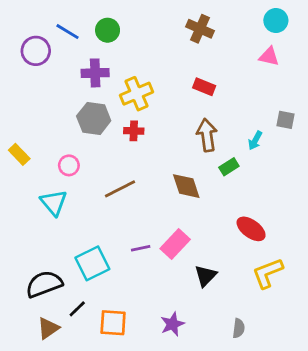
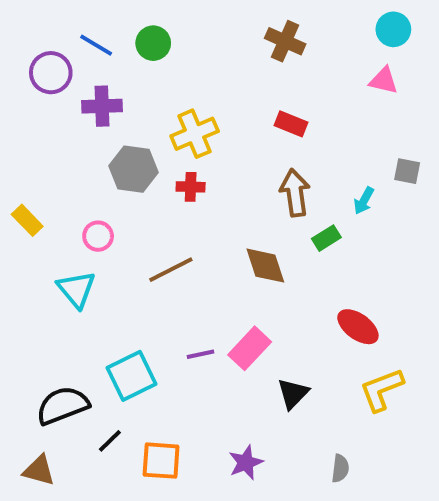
purple cross: (95, 73) -> (102, 106), moved
brown triangle: (48, 328) -> (39, 470), moved, turned 50

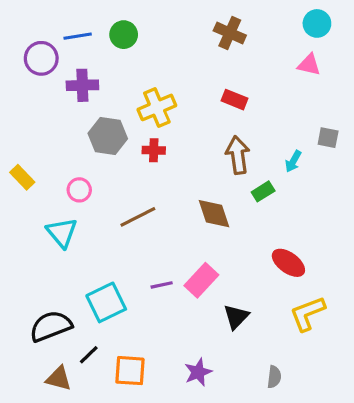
blue line: (96, 45) -> (78, 36), turned -40
brown triangle: (39, 470) -> (59, 379), moved

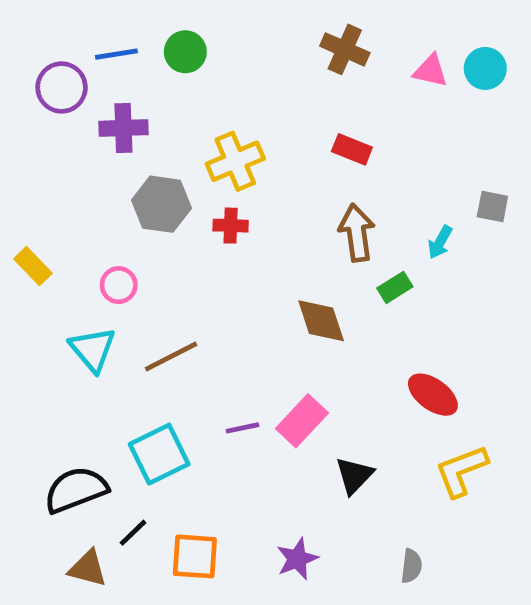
cyan circle: (317, 23) -> (485, 68), moved
pink triangle: (309, 65) -> (431, 71), moved
brown line: (138, 217) -> (171, 356), moved

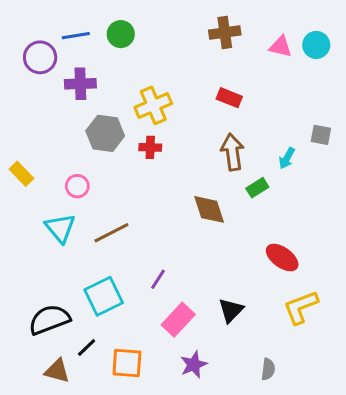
brown cross: (345, 49) -> (225, 33), turned -32
pink rectangle: (302, 421) -> (178, 320), moved
purple line: (242, 428) -> (158, 279), turned -45

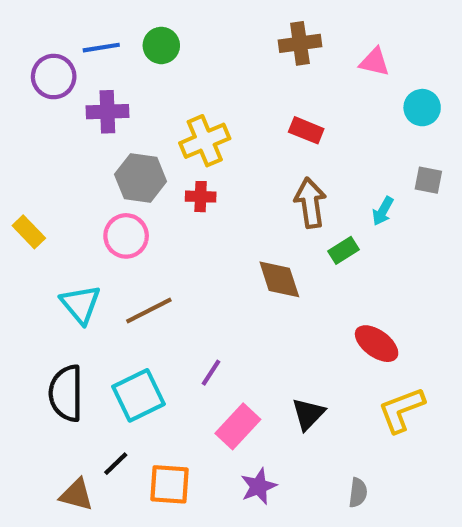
cyan circle: (316, 45) -> (422, 108), moved
pink circle: (77, 186) -> (126, 236), moved, size x1.4
black semicircle: (49, 320) -> (66, 393), moved, turned -69

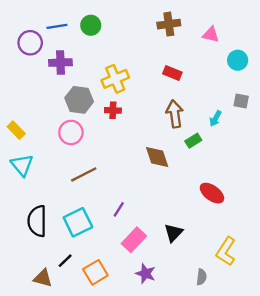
cyan triangle: (81, 304) -> (22, 165), moved
yellow L-shape: (401, 410) -> (226, 251), moved, turned -36
orange square: (170, 484) -> (95, 272), turned -35
purple star: (259, 486) -> (146, 274), turned -30

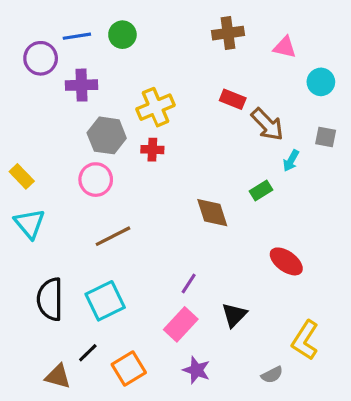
brown arrow: (175, 114) -> (267, 124), moved, turned 144
purple line: (119, 209) -> (189, 283), moved
gray semicircle: (201, 277) -> (272, 375), turned 56

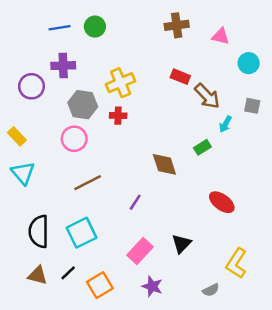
purple circle: (41, 58) -> (31, 86), moved
purple line: (189, 283) -> (135, 202), moved
brown triangle: (58, 376) -> (38, 275), moved

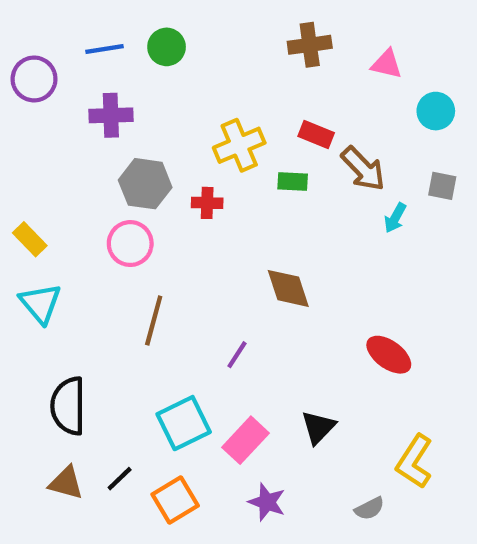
yellow cross: (121, 83) -> (239, 145), moved
purple circle: (31, 86) -> (34, 79), moved
green rectangle: (202, 147) -> (293, 182), moved, turned 35
brown line: (88, 183) -> (154, 320), turned -48
cyan square: (81, 233) -> (184, 423), moved

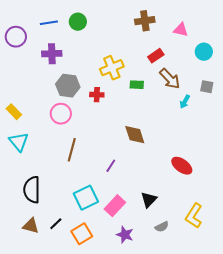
red rectangle: (316, 135) -> (156, 56), moved, turned -56
gray semicircle: (370, 509) -> (162, 227), moved

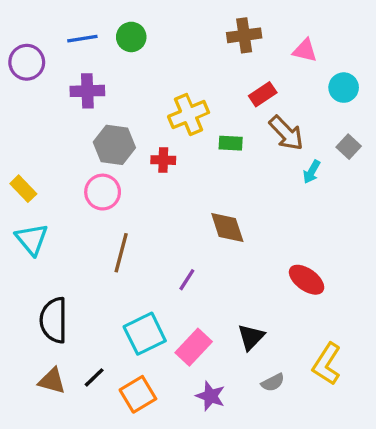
gray square: (207, 87) -> (349, 147), turned 32

